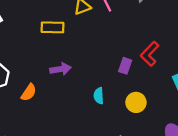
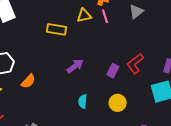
purple arrow: (60, 69) -> (75, 66), moved, turned -36
cyan semicircle: (99, 96) -> (83, 101), moved

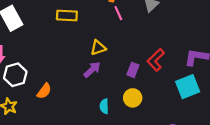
yellow triangle: (84, 15) -> (98, 48), moved
yellow rectangle: (56, 29) -> (67, 15), moved
yellow circle: (118, 103) -> (133, 98), moved

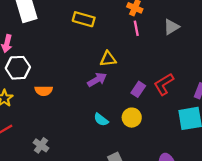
orange semicircle: (44, 91) -> (44, 91), turned 42
cyan semicircle: (104, 106) -> (101, 120), turned -64

